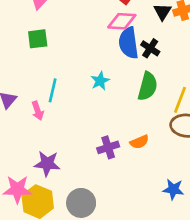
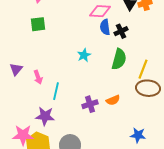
blue semicircle: (129, 43) -> (105, 27), size x0.7
black cross: (150, 48) -> (121, 31), turned 32
cyan line: (53, 90) -> (56, 91), moved

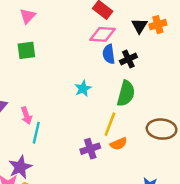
yellow line: (143, 69) -> (110, 124), moved
cyan line: (56, 91) -> (36, 133), moved
purple star: (45, 116) -> (20, 167), moved, turned -30

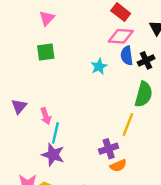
cyan star: (83, 88) -> (99, 66), moved
orange semicircle: (119, 144) -> (118, 166), moved
purple star: (20, 167) -> (53, 155), moved, turned -30

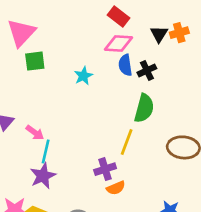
pink triangle: (47, 18) -> (21, 33), moved, size x1.6
cyan star: (99, 66) -> (83, 76), moved
pink arrow: (46, 116) -> (35, 133), turned -35
purple star: (53, 155) -> (43, 176), turned 30

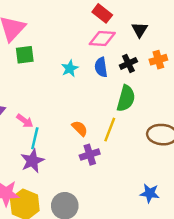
orange cross: (179, 33) -> (158, 60), moved
blue semicircle: (125, 65) -> (101, 67), moved
orange semicircle: (116, 188) -> (80, 128), moved, turned -112

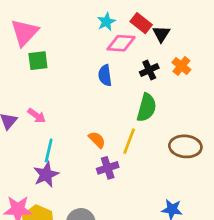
red rectangle: (102, 13) -> (141, 23), moved
orange cross: (158, 60) -> (181, 66), turned -35
blue semicircle: (101, 67) -> (105, 75), moved
cyan star: (70, 68) -> (106, 22), moved
pink arrow: (25, 121) -> (37, 116), moved

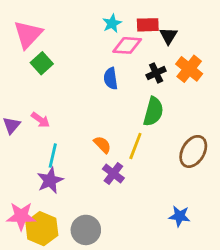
red rectangle: (141, 23) -> (148, 25), turned -40
green square: (38, 61) -> (42, 63), turned -35
orange cross: (181, 66) -> (189, 69), size x1.4
brown ellipse: (185, 146) -> (193, 151), turned -64
purple cross: (108, 168) -> (113, 173), turned -35

